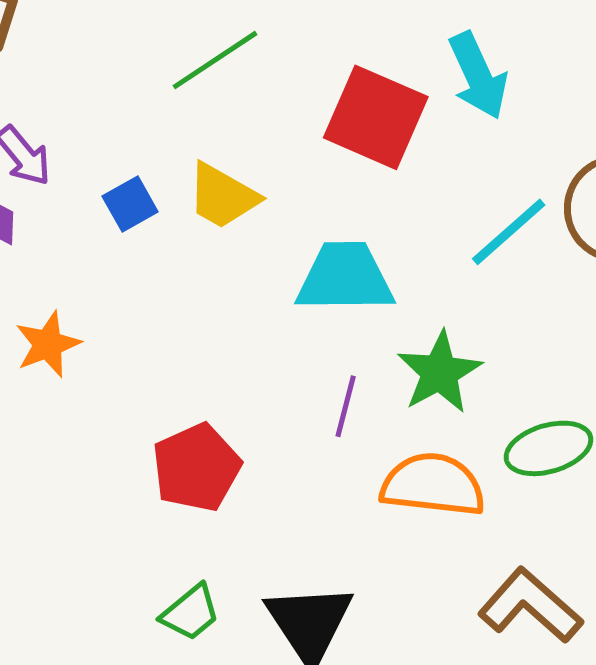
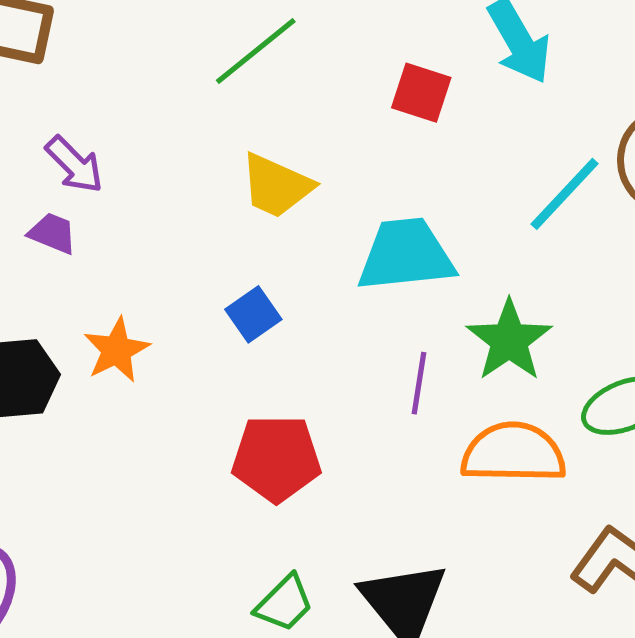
red square: (376, 117) -> (421, 93), size x0.6
blue square: (130, 204) -> (253, 314), moved
red pentagon: (196, 468) -> (276, 458), turned 30

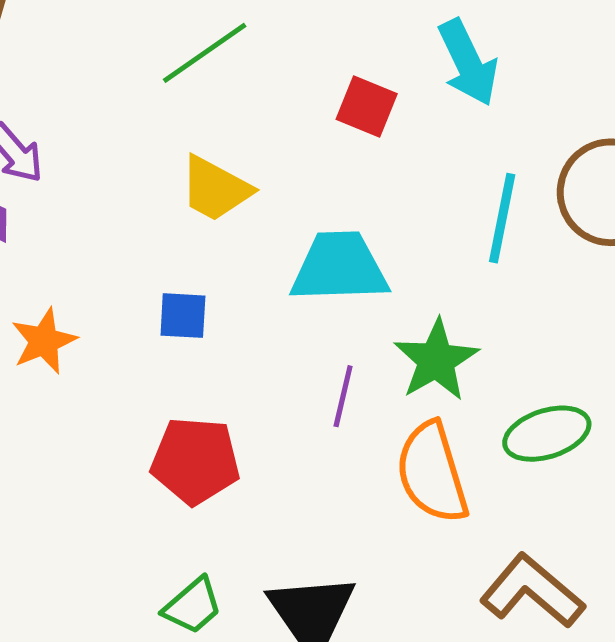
cyan line: (565, 194) -> (502, 218), turned -36
blue square: (253, 314) -> (183, 316), turned 34
orange semicircle: (513, 453) -> (432, 473), turned -112

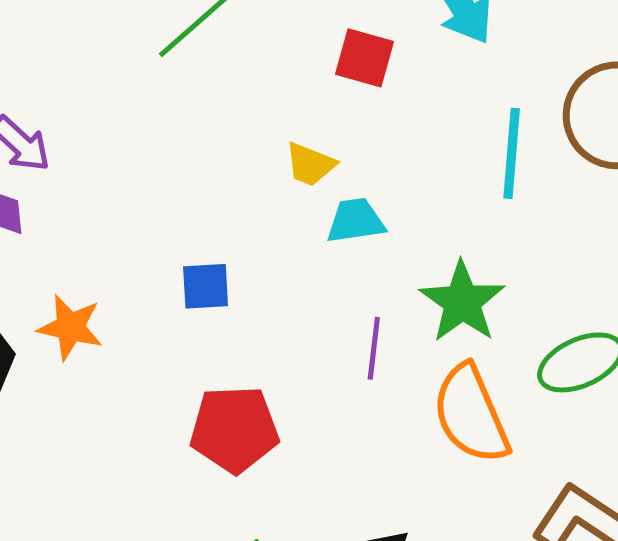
yellow trapezoid: (215, 189) -> (310, 164), moved, size x0.7
cyan trapezoid: (339, 267) -> (356, 221), size x0.6
orange star: (44, 341) -> (70, 327), turned -30

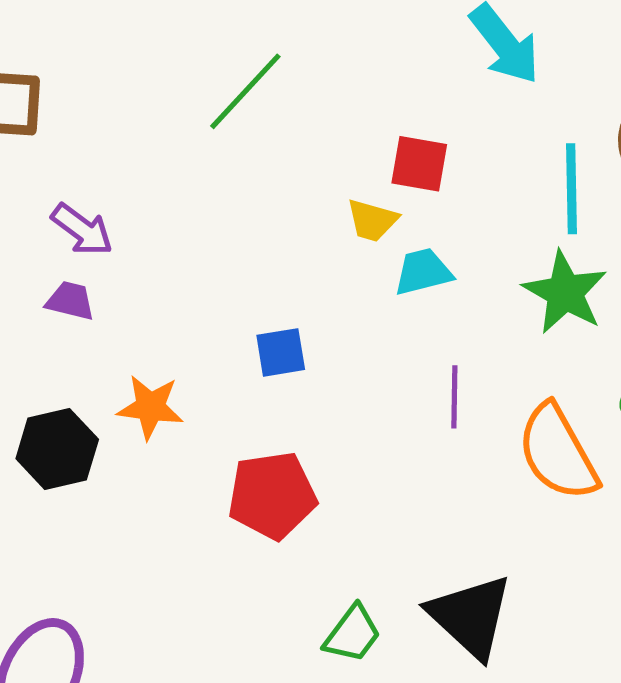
red square: (364, 58) -> (419, 164), moved
green star: (462, 302) -> (565, 292), moved
red pentagon: (234, 429) -> (272, 495), moved

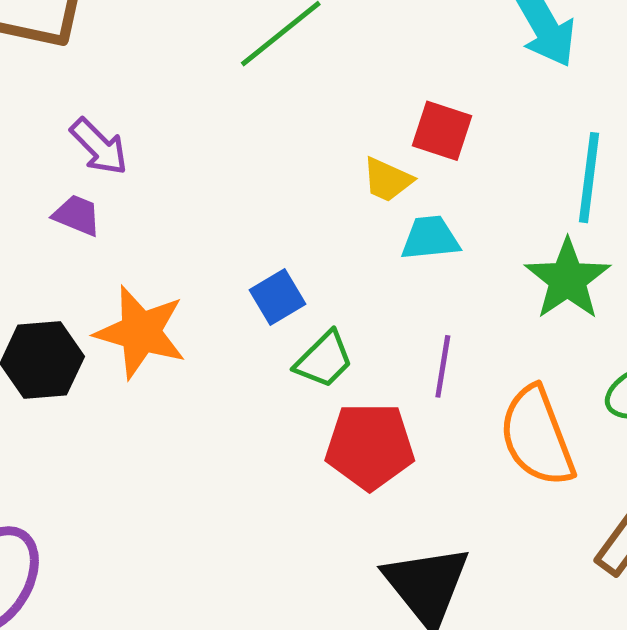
blue square: (281, 352) -> (277, 297), turned -30
orange star: (150, 407) -> (141, 332), size x1.4
red pentagon: (272, 495) -> (370, 446), moved
green trapezoid: (352, 634) -> (324, 360), moved

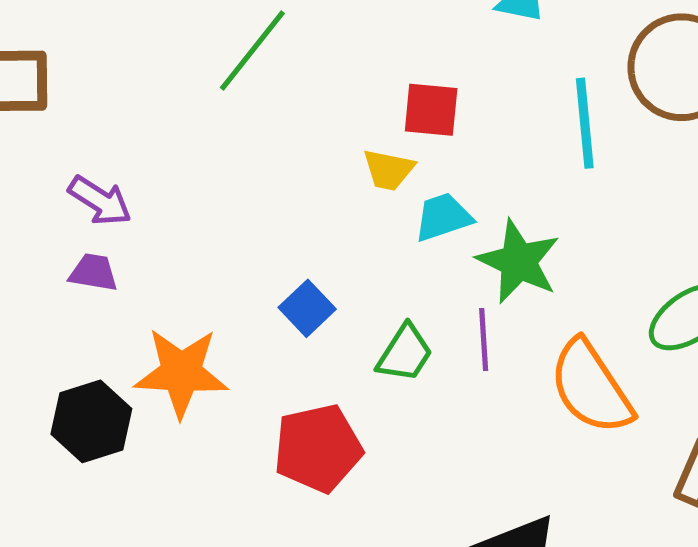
green star: (568, 279) -> (518, 262), moved
green trapezoid: (324, 360) -> (405, 353), moved
red pentagon: (370, 446) -> (318, 448), moved

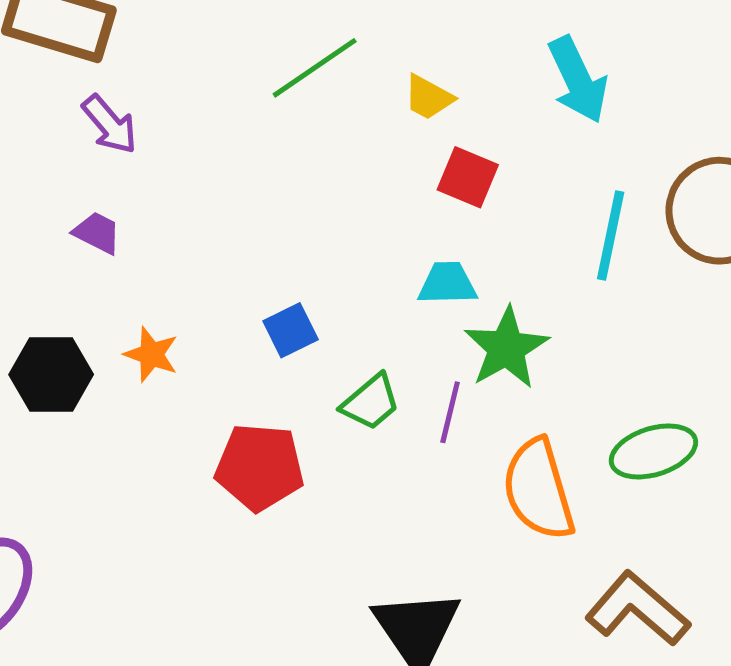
yellow trapezoid: (389, 170) -> (428, 97), moved
purple arrow: (100, 201) -> (110, 124), moved
orange star: (181, 373) -> (151, 354), size x0.6

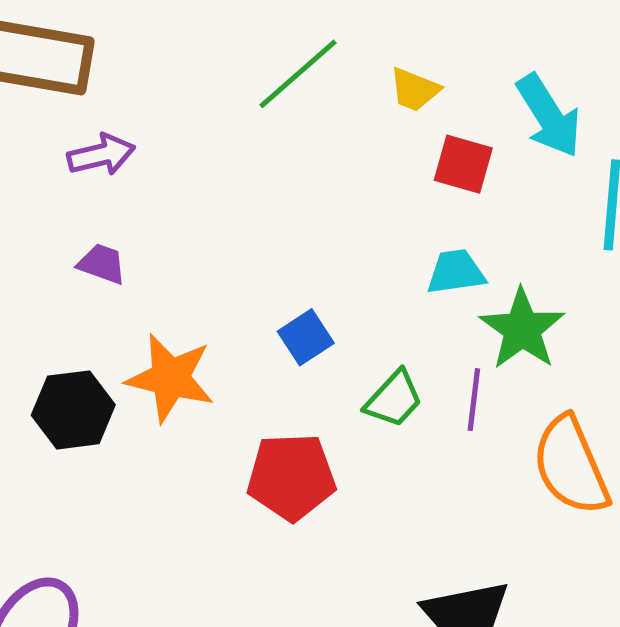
cyan arrow: (578, 80) -> (549, 116), moved
purple arrow: (110, 124) -> (101, 155), turned -56
orange star: (151, 354) -> (170, 378), size x1.6

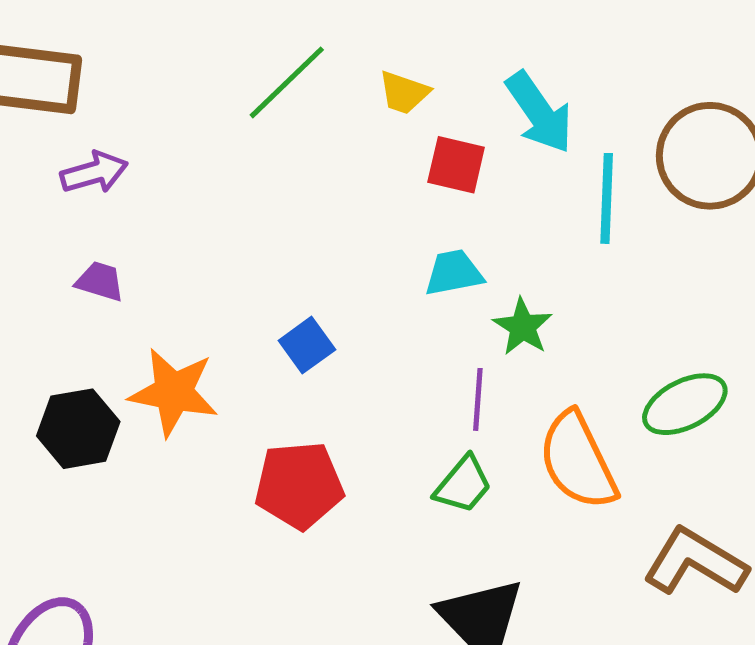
green star: (522, 329) -> (523, 327), size x0.7
green trapezoid: (394, 399) -> (463, 485), moved

